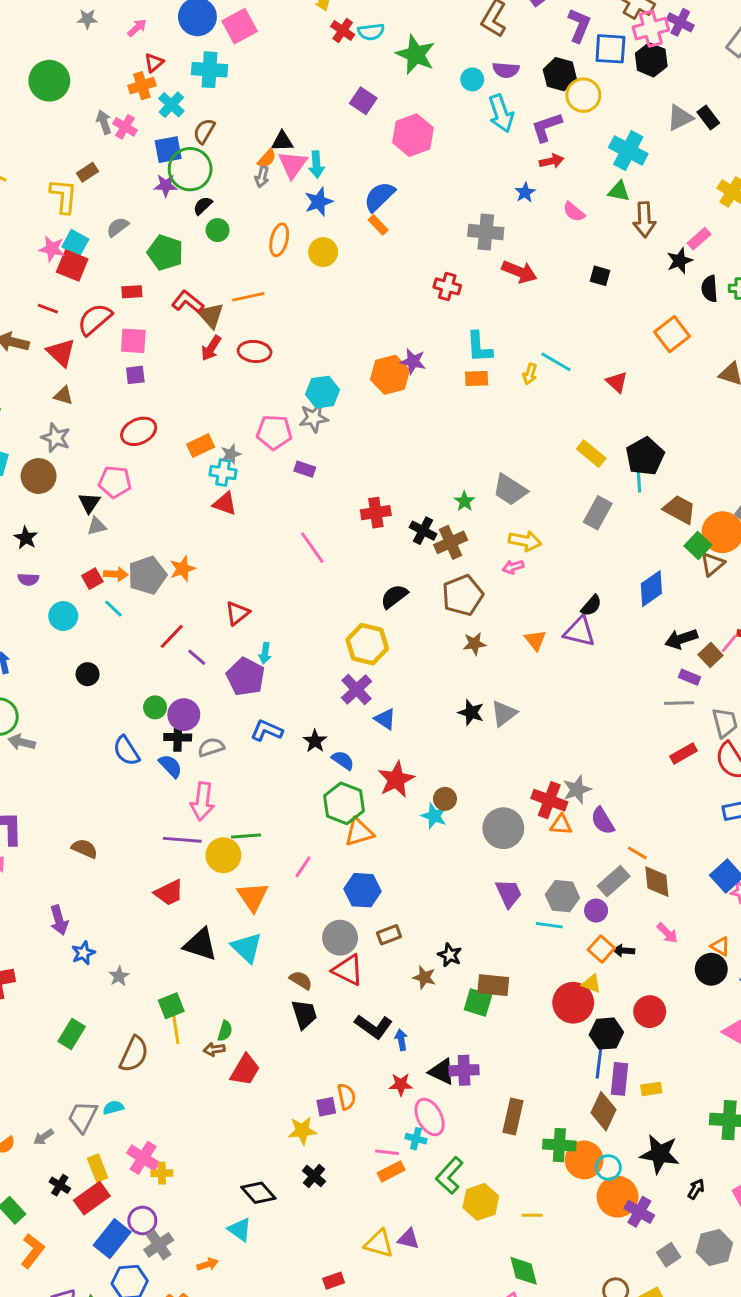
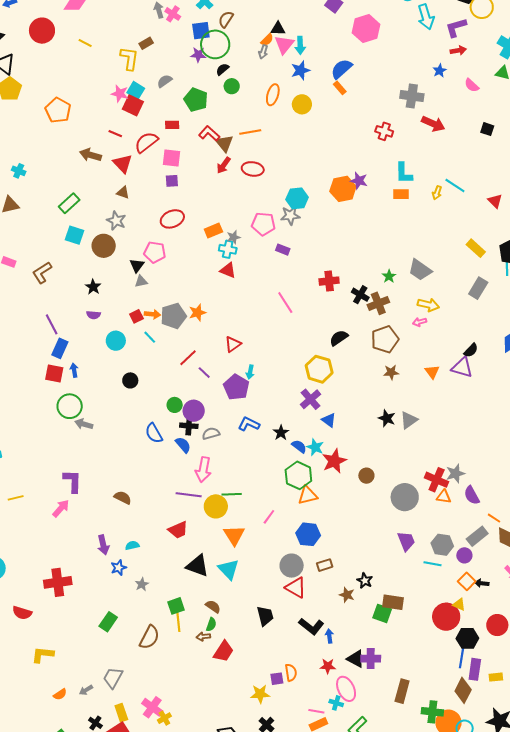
cyan star: (434, 816) -> (315, 447), moved
brown semicircle: (301, 980) -> (213, 606), moved
cyan semicircle: (113, 1108) -> (132, 545), moved
yellow cross: (162, 1173) -> (164, 718), turned -32

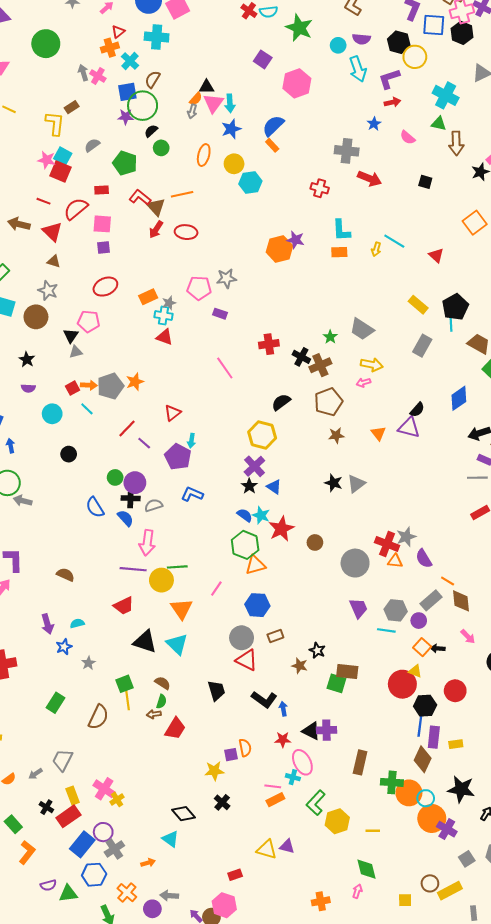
cyan hexagon: (297, 198) -> (250, 182), moved
black star: (281, 433) -> (249, 486), moved

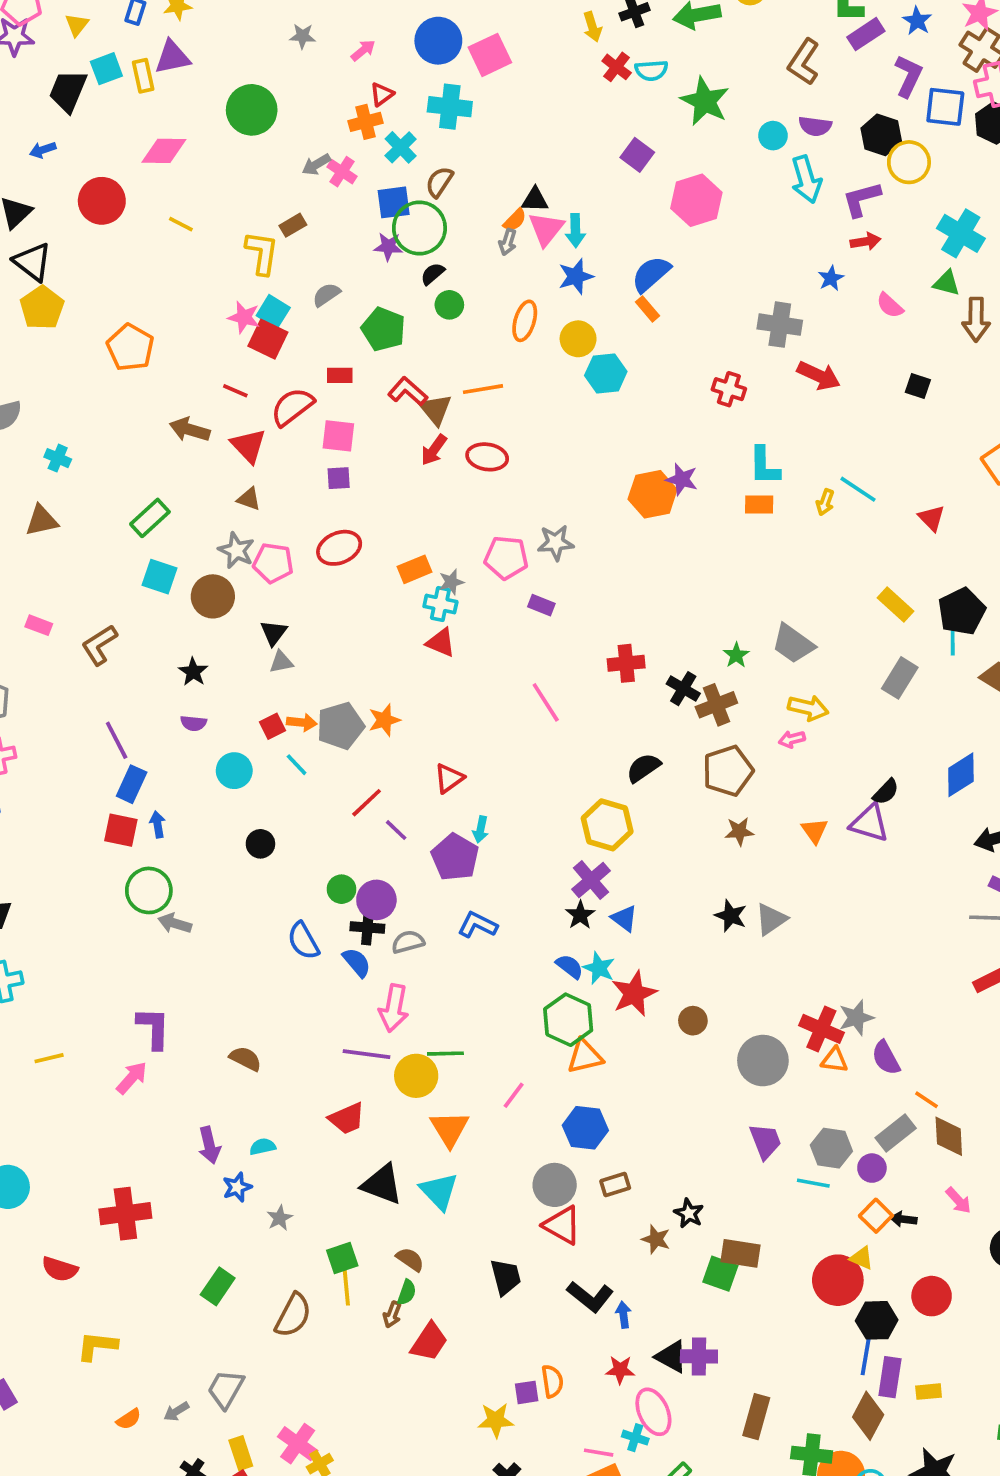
gray arrow: (83, 73) -> (316, 164), turned -105
pink pentagon: (89, 321) -> (273, 563), moved
brown arrow: (154, 714) -> (392, 1315), turned -64

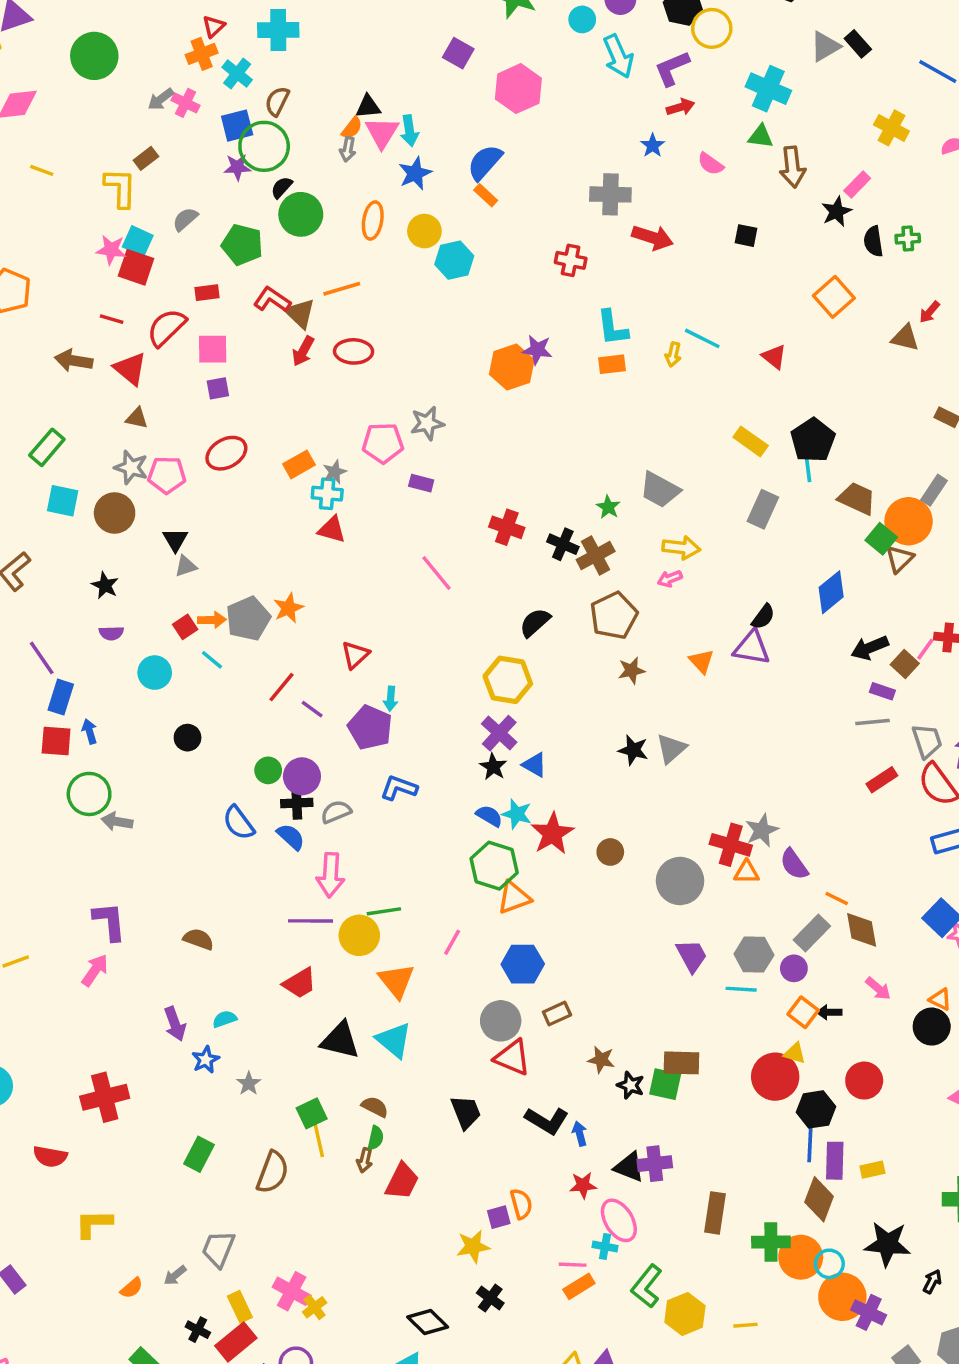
green circle: (449, 305) -> (301, 214), size x1.6
red cross: (626, 663) -> (507, 527), turned 32
black star: (689, 1213) -> (631, 1085), moved

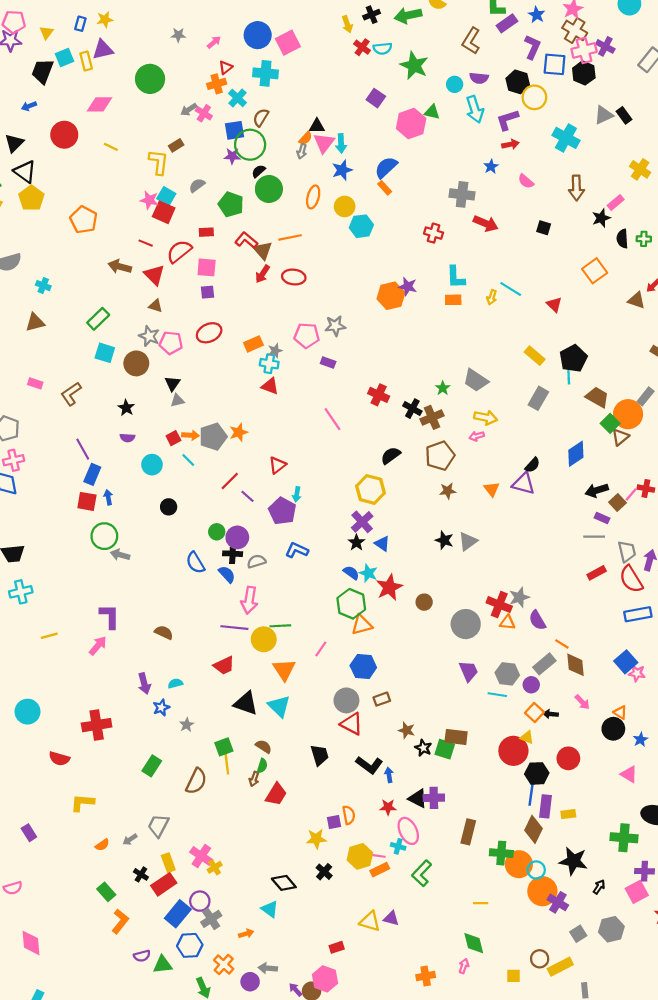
green triangle: (761, 136) -> (432, 112), moved
yellow hexagon: (685, 1314) -> (360, 856), moved

